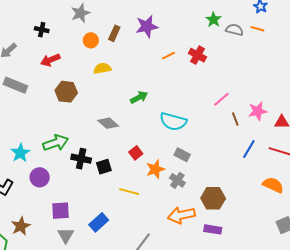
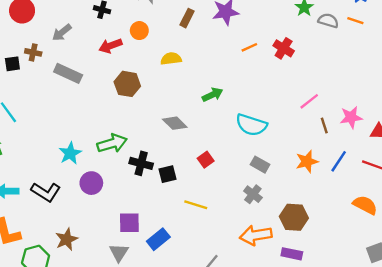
orange circle: (91, 40) -> (139, 31), moved
orange star: (155, 169) -> (307, 161), moved
purple square: (61, 211) -> (129, 223), moved

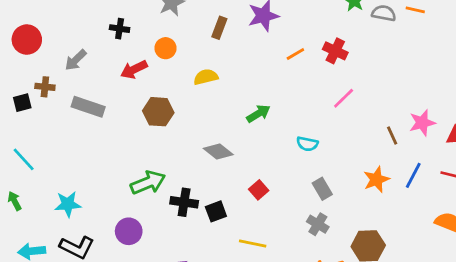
pink line: (309, 101) -> (344, 98), moved
cyan semicircle: (251, 125) -> (307, 144), size x0.6
cyan star: (70, 153) -> (68, 204), moved, turned 30
gray rectangle: (260, 165) -> (322, 189), turned 36

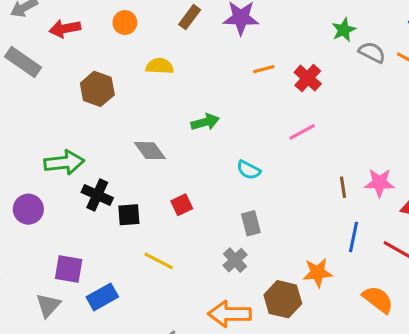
red arrow: (134, 70) -> (65, 29), moved
blue line: (413, 175) -> (354, 237), turned -32
orange star: (376, 179) -> (318, 273), moved

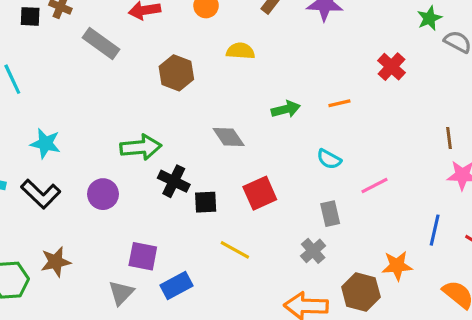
orange line: (264, 69) -> (339, 103), moved
pink line: (302, 132) -> (374, 185), moved
brown line: (343, 187) -> (449, 138), moved
red square: (182, 205) -> (260, 193), size x1.5

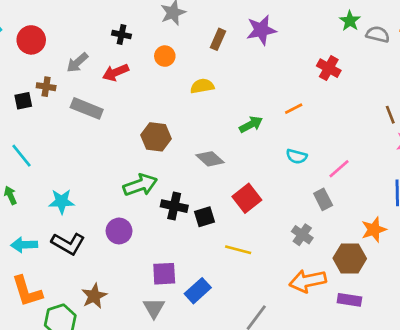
brown hexagon: (176, 73) -> (156, 137), moved
gray rectangle: (330, 214) -> (323, 199), moved

